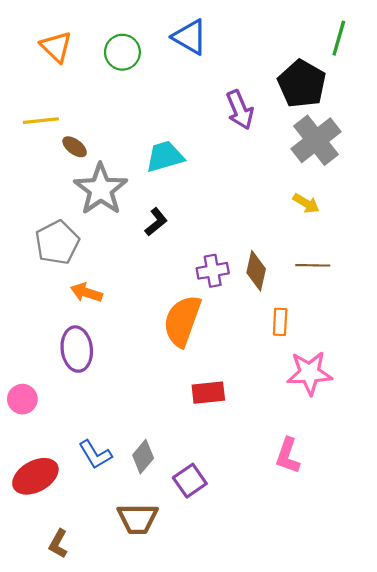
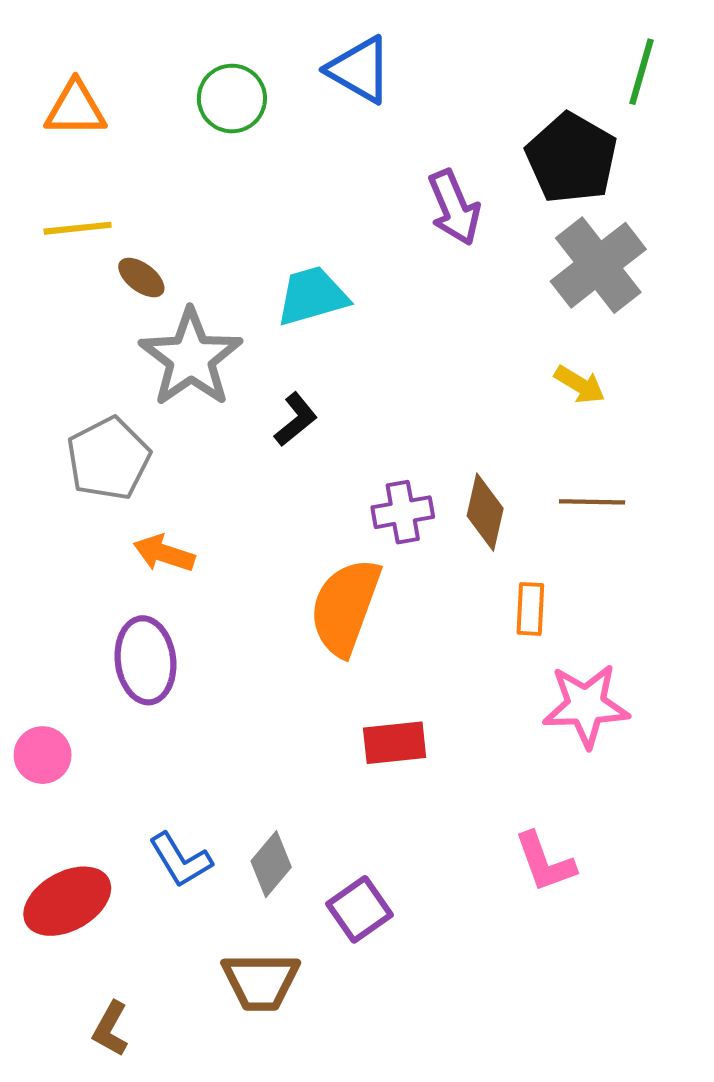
orange triangle: (56, 47) -> (75, 109), moved, turned -44
pink L-shape: (288, 456) -> (545, 862), turned -39

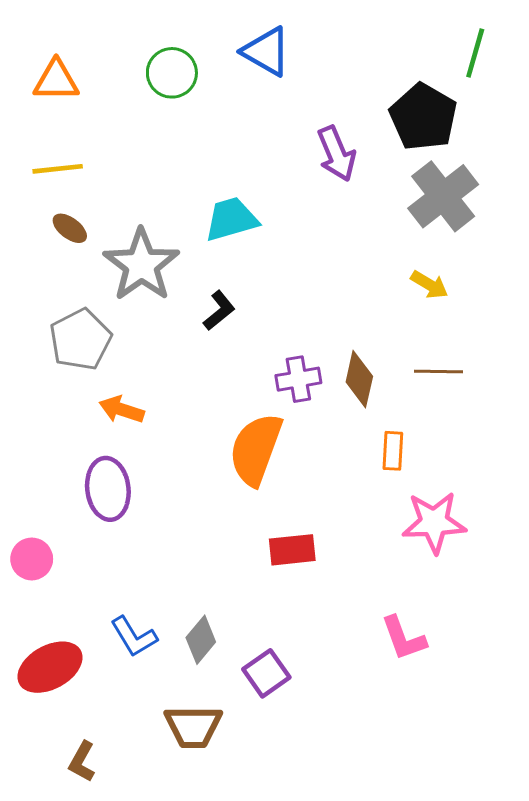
brown ellipse: (141, 278) -> (70, 228), moved

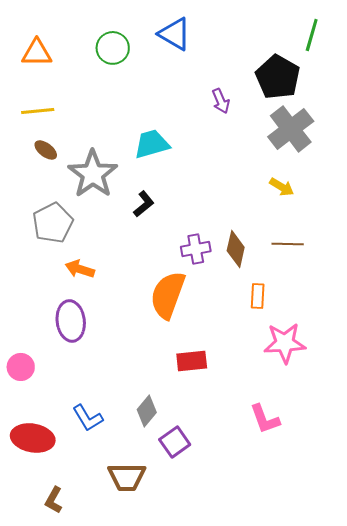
purple arrow: (336, 154) -> (221, 101), size x0.7
gray diamond: (201, 640) -> (147, 411), moved
red ellipse: (50, 667) -> (33, 438), turned 39

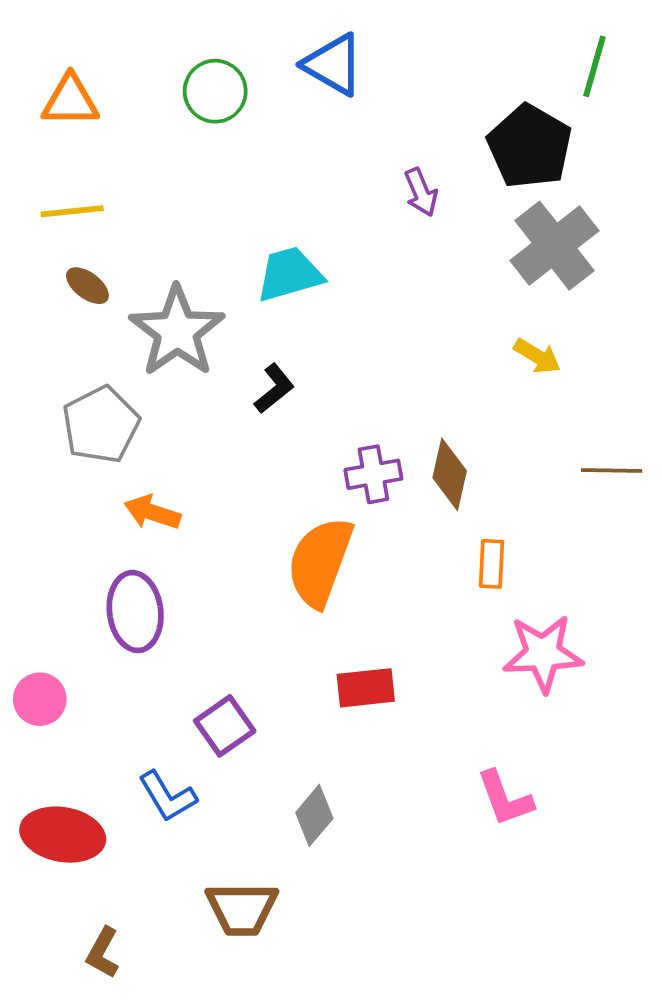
brown line: (288, 244) -> (612, 470), moved
gray diamond: (147, 411) -> (314, 815), moved
purple square: (175, 442) -> (225, 726), moved

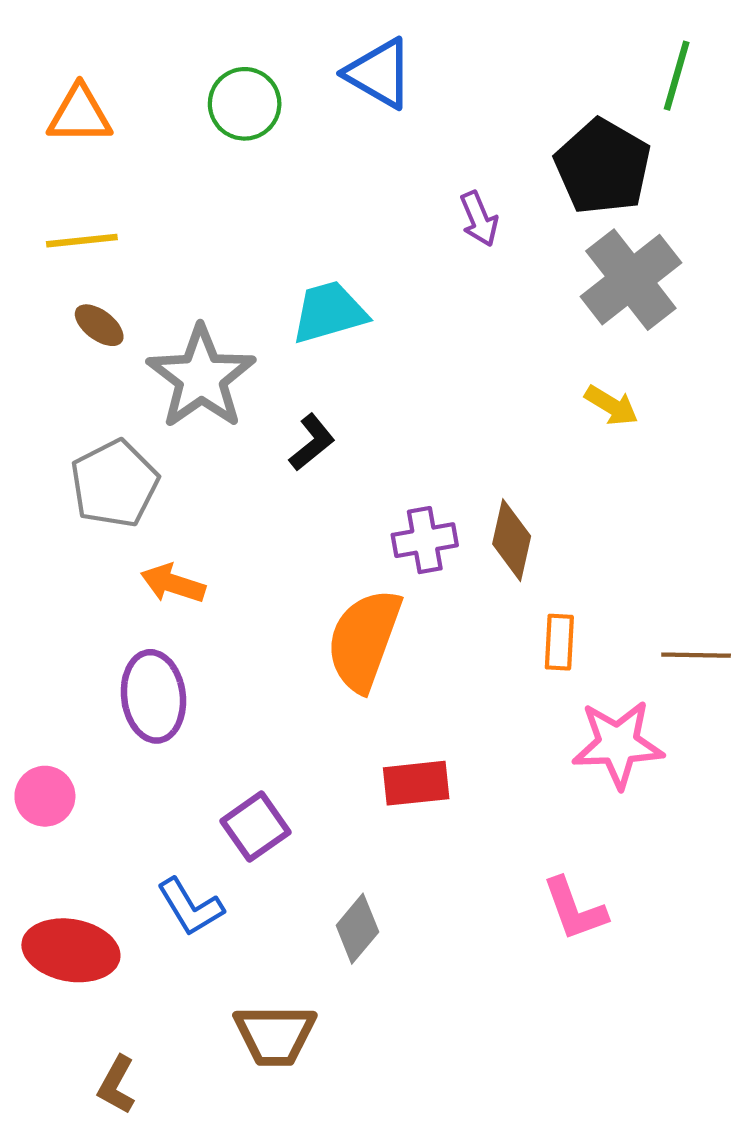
brown line: (612, 470) -> (696, 655), moved

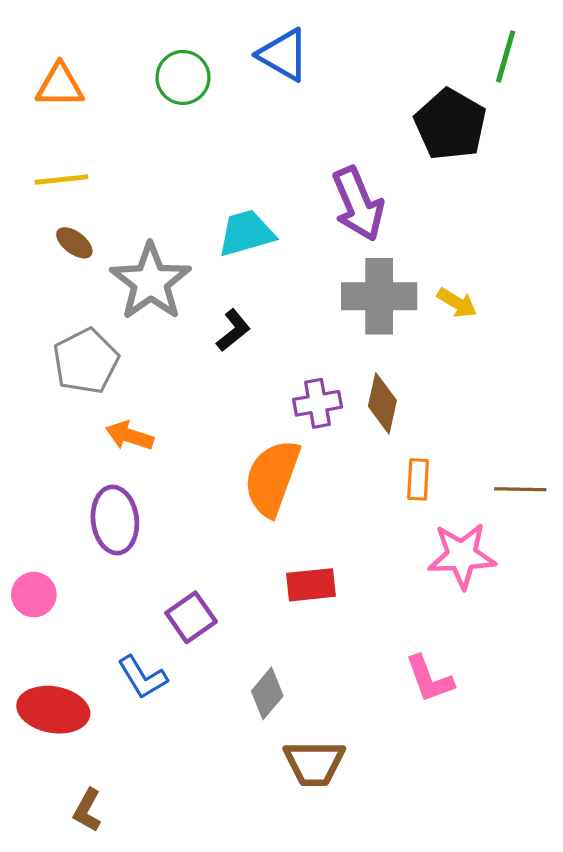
purple arrow: (479, 219) -> (358, 204), moved, size x1.8
gray cross: (631, 280) -> (379, 296), moved, turned 38
brown trapezoid: (275, 1035) -> (314, 763), moved

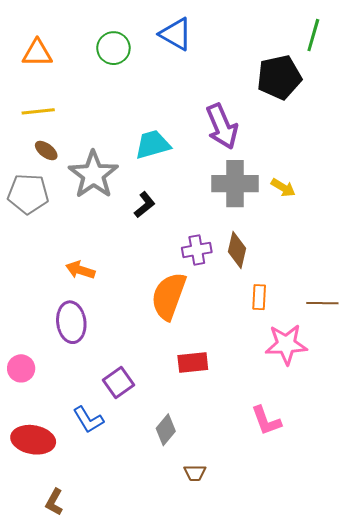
black pentagon: (450, 124) -> (279, 77), turned 30
gray pentagon: (86, 361) -> (28, 194), moved, turned 30
brown trapezoid: (314, 763) -> (195, 473), size x0.6

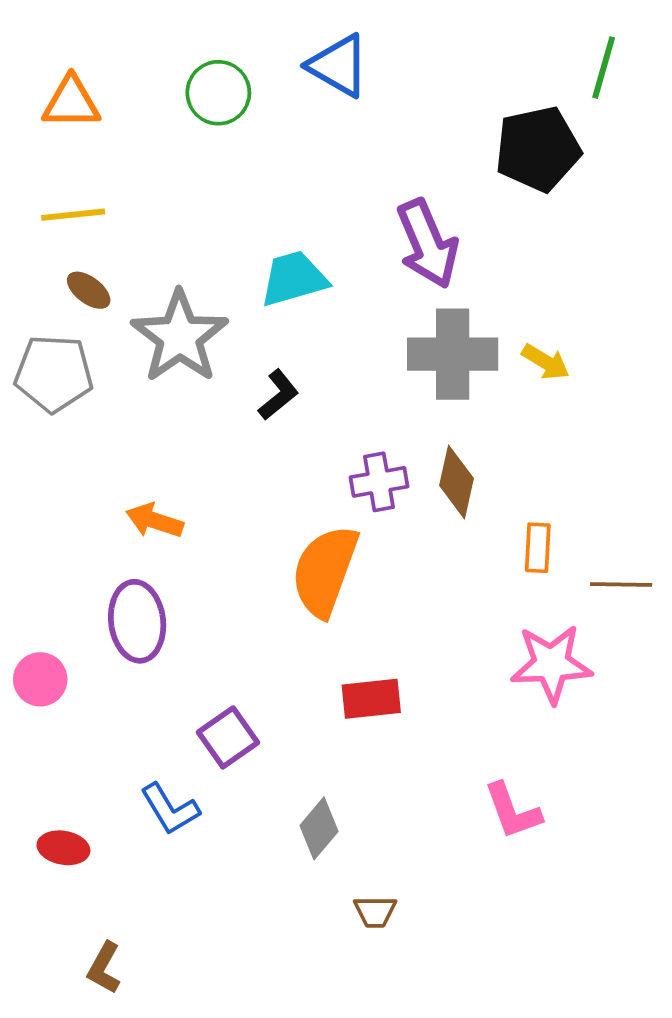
orange rectangle: (259, 297) -> (538, 548), moved
pink circle: (21, 368) -> (40, 679), moved
red ellipse: (33, 440) -> (63, 848), size x0.6

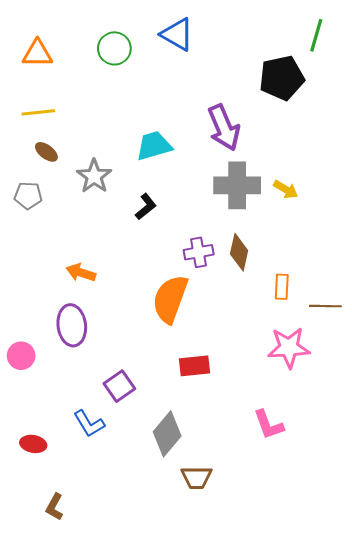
gray star: (180, 337) -> (94, 176), size x0.7
gray pentagon: (54, 373) -> (28, 196), size x0.7
gray diamond: (319, 828) -> (167, 434), size x1.4
brown trapezoid: (375, 912) -> (197, 477), size x1.4

